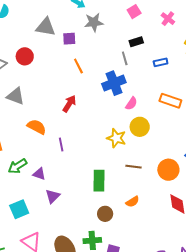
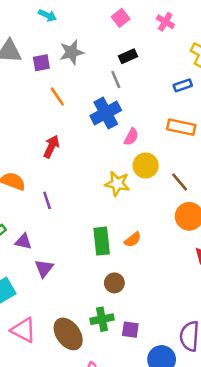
gray star: (94, 22) -> (72, 52), moved
blue rectangle: (161, 62) -> (183, 85), moved
brown line: (134, 167) -> (180, 182), moved, turned 49
orange semicircle: (132, 202) -> (133, 240), moved

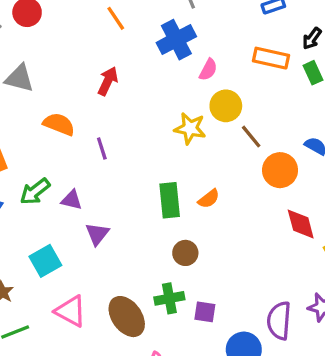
brown line: (180, 182) -> (251, 137), moved

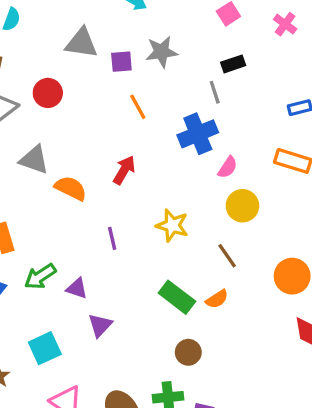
orange semicircle: (59, 124) -> (71, 188), moved
yellow star: (190, 128) -> (172, 225), moved
brown line: (251, 137) -> (227, 256), moved
green rectangle: (170, 200) -> (177, 297), turned -52

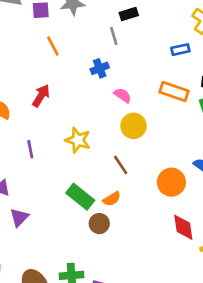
blue cross: (198, 134) -> (100, 68), size x0.6
pink semicircle: (228, 167) -> (123, 95), turned -90
brown circle: (188, 352) -> (99, 224), moved

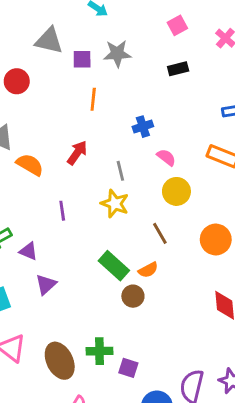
gray line: (114, 36) -> (120, 171), moved
orange line: (53, 46) -> (93, 99), turned 30
orange circle: (171, 182) -> (216, 240), moved

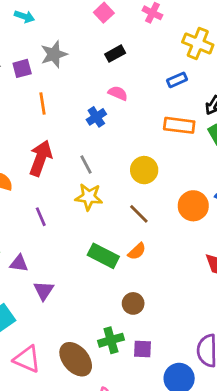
red arrow: (77, 153) -> (41, 158), size x1.4
pink semicircle: (166, 157) -> (118, 93), moved
brown circle: (133, 296) -> (133, 303), moved

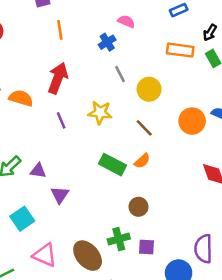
gray line: (86, 164) -> (120, 74), moved
purple line: (41, 217) -> (61, 120), moved

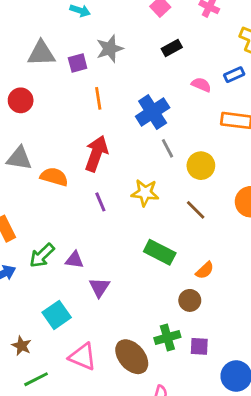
pink semicircle: (126, 21) -> (201, 85), moved
blue cross: (107, 42) -> (153, 112), size x1.6
orange semicircle: (142, 161) -> (205, 270), moved

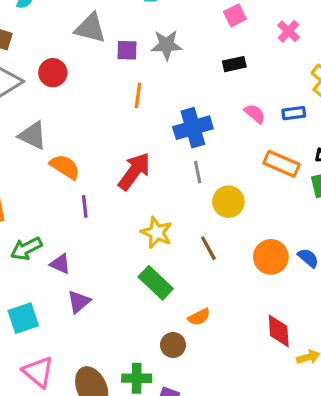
red arrow: (96, 154) -> (134, 171), moved
yellow star: (145, 193) -> (157, 232), moved
purple line: (100, 202) -> (85, 206), moved

